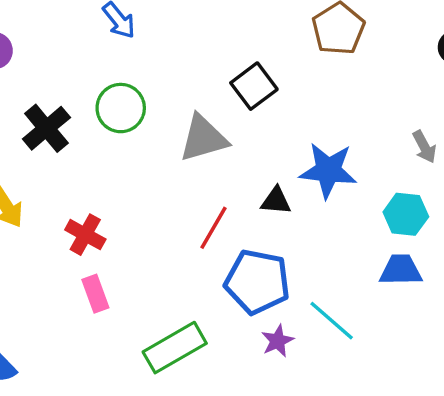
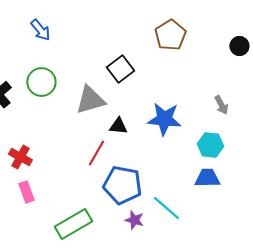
black triangle: (276, 201) -> (118, 126), moved
purple star: (278, 341) -> (134, 220), turned -30

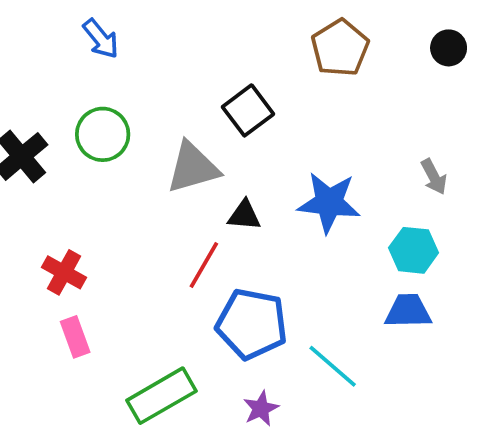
black circle: (239, 46) -> (449, 48), moved
purple star: (134, 220) -> (261, 409), moved, turned 30

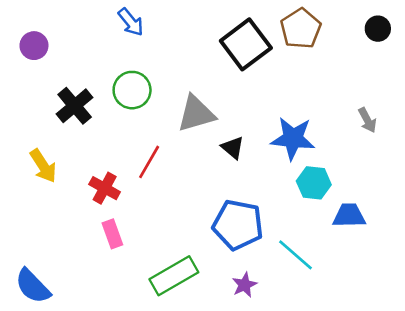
black square: (248, 110) -> (246, 44), moved, size x1.4
black triangle: (244, 215) -> (233, 148), turned 35
cyan hexagon: (414, 250) -> (314, 183), moved
red line: (204, 265) -> (149, 162), moved

